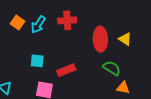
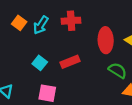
cyan square: (37, 61) -> (40, 63), turned 32
red rectangle: (66, 70) -> (70, 62), moved

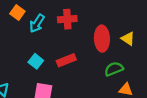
orange square: (19, 23) -> (17, 13), moved
green semicircle: (118, 70) -> (114, 69), turned -54

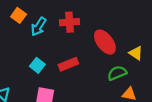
red ellipse: (102, 39) -> (105, 42), turned -35
yellow triangle: (128, 39) -> (136, 53), moved

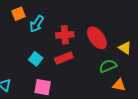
orange square: (19, 15) -> (19, 14), turned 32
red cross: (70, 22) -> (65, 35), moved

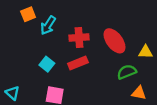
yellow triangle: (125, 48) -> (146, 52), turned -32

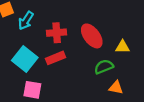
cyan square: (47, 64) -> (25, 59), size x1.6

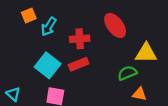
red ellipse: (92, 36) -> (115, 25), moved
yellow triangle: (122, 47) -> (146, 53), size x1.5

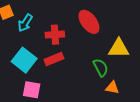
green semicircle: (127, 73) -> (101, 67), turned 84

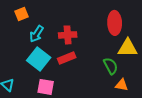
red ellipse: (89, 22) -> (115, 23), moved, turned 35
cyan arrow: (25, 23) -> (37, 34), moved

